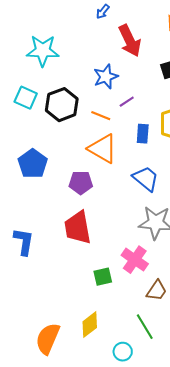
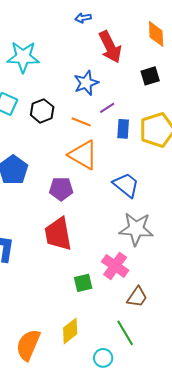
blue arrow: (103, 12) -> (83, 18), turned 42
black hexagon: (62, 105) -> (42, 111), size x0.7
blue rectangle: (143, 134) -> (123, 129), moved

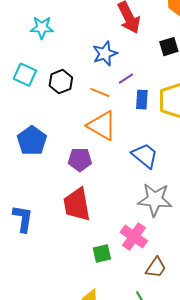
cyan star: (23, 57) -> (42, 28), size x0.7

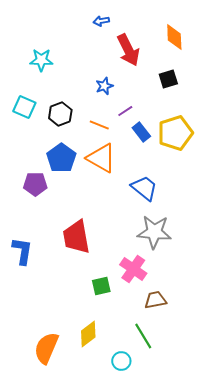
blue star: (105, 54) -> (104, 86), size x0.7
blue rectangle: (142, 100) -> (141, 132), turned -42
blue pentagon: (32, 141) -> (61, 158), moved
purple pentagon: (80, 160) -> (35, 184), moved
brown trapezoid: (156, 268) -> (155, 300), turned -135

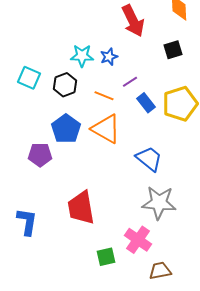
cyan star: (41, 60) -> (82, 56), moved

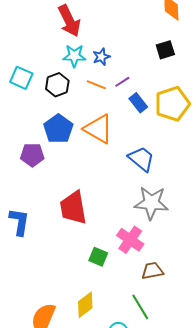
red arrow: (133, 21) -> (69, 21), moved
orange line: (104, 96) -> (96, 85), moved
green square: (106, 257) -> (98, 257), turned 36

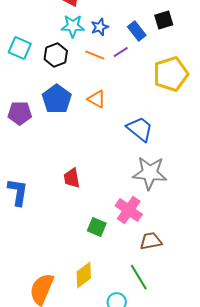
blue rectangle: (138, 103) -> (137, 31), moved
orange triangle: (98, 129) -> (97, 99), size x0.6
purple pentagon: (32, 155) -> (20, 113), moved
red trapezoid: (73, 208) -> (72, 178), size x0.6

